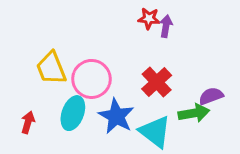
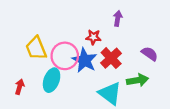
red star: (149, 18) -> (93, 37), moved
purple semicircle: (211, 96) -> (150, 54), moved, turned 56
blue star: (116, 116) -> (85, 60), moved

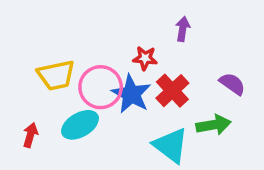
yellow trapezoid: (36, 48) -> (56, 75), turned -80
cyan ellipse: (52, 80) -> (80, 125), turned 40

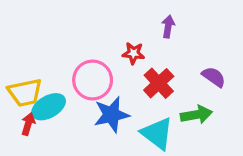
yellow trapezoid: (56, 75) -> (25, 93), moved
blue star: (131, 94) -> (111, 115), moved, turned 30
cyan ellipse: (80, 125) -> (49, 107), moved

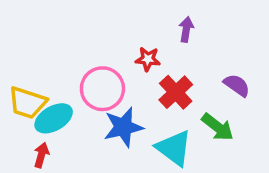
yellow trapezoid: (25, 93) -> (27, 103), turned 30
green arrow: (196, 115) -> (218, 127), turned 48
red arrow: (28, 124) -> (41, 155), moved

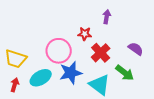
cyan ellipse: (54, 118) -> (41, 78), moved
red arrow: (41, 155) -> (15, 85), moved

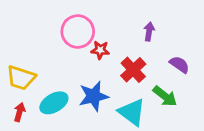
purple arrow: (107, 17) -> (149, 32), moved
red star: (85, 34) -> (100, 50), moved
pink circle: (59, 51) -> (78, 32), moved

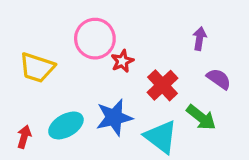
purple arrow: (149, 32) -> (200, 39), moved
red star: (100, 50) -> (122, 61), turned -30
yellow trapezoid: (21, 78) -> (37, 68), moved

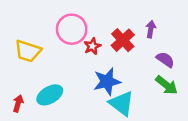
red cross: (163, 85) -> (123, 40), moved
blue star: (114, 117) -> (107, 82), moved
green arrow: (201, 117) -> (167, 85), moved

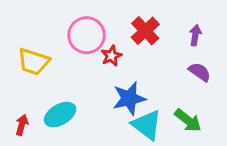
purple arrow: (151, 29) -> (195, 35), moved
red cross: (123, 40) -> (145, 31), moved
green arrow: (167, 85) -> (188, 120), moved

